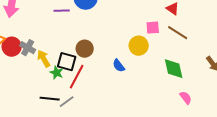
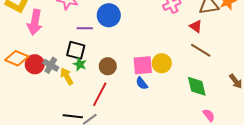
pink square: (153, 28) -> (143, 65), moved, size x1.5
black square: (67, 62) -> (76, 50), moved
green star: (57, 73) -> (80, 64), moved

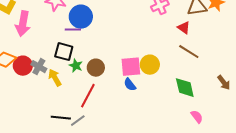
blue circle: (109, 15) -> (81, 17), moved
green star: (80, 64) -> (76, 66), moved

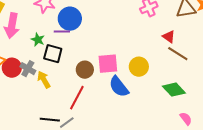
red triangle: (184, 28) -> (169, 37), moved
green star: (76, 66) -> (38, 40), moved
pink square: (131, 67) -> (108, 64), moved
blue semicircle: (130, 85) -> (119, 87), size x1.6
green diamond: (185, 88) -> (174, 90), turned -30

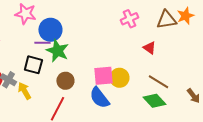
green star: (38, 40) -> (57, 51), moved, size x1.6
brown line: (178, 54) -> (158, 82), moved
pink square: (108, 64) -> (103, 76), moved

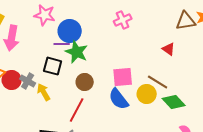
pink cross: (129, 19) -> (123, 20), moved
yellow circle: (119, 78) -> (147, 94), moved
brown line: (158, 82) -> (158, 82), moved

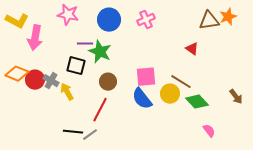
blue circle: (70, 31) -> (109, 20), moved

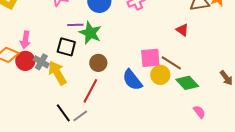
pink arrow: (35, 38) -> (25, 40), moved, size x0.7
pink square: (146, 77) -> (150, 58), moved
yellow arrow: (67, 92) -> (57, 73), size x1.4
black line: (73, 132) -> (63, 113), turned 48

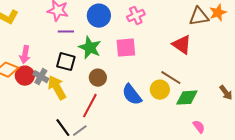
purple line: (75, 25) -> (66, 32), moved
red triangle: (182, 30) -> (182, 45), size x1.5
pink square: (150, 58) -> (126, 48), moved
green diamond: (187, 83) -> (187, 98), turned -50

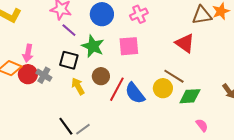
purple line: (66, 32) -> (69, 30), turned 42
yellow arrow: (57, 88) -> (78, 86), moved, size x0.7
red line: (90, 106) -> (117, 89), moved

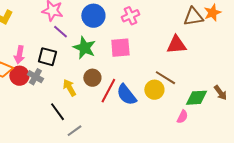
red triangle: (185, 43) -> (176, 45), turned -40
black square: (69, 60) -> (47, 57), moved
green diamond: (190, 96) -> (196, 98), moved
pink semicircle: (202, 125) -> (182, 117), moved, turned 64
black line: (66, 126) -> (57, 112), moved

